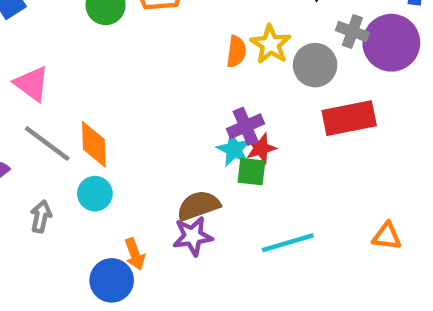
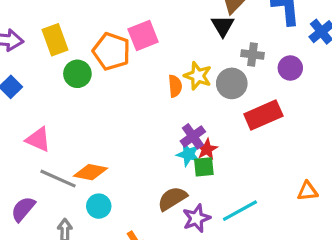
purple circle: (391, 43) -> (290, 68), moved, size x0.6
orange diamond: (94, 144) -> (91, 172), turned -64
purple star: (193, 236) -> (196, 218), moved

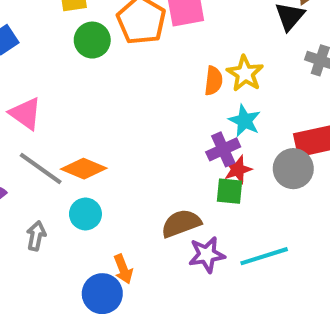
gray circle: (232, 83) -> (293, 169), moved
cyan star: (188, 154) -> (245, 121), moved

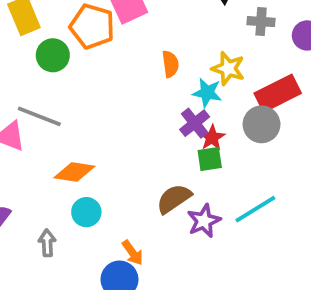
yellow star: (245, 74) -> (228, 68), moved
gray line: (41, 169) -> (39, 116), moved

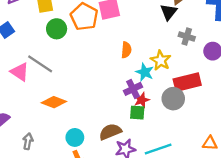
cyan circle: (86, 212) -> (75, 137), moved

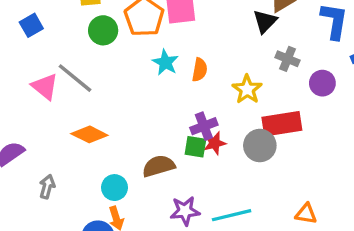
cyan star: (145, 72) -> (165, 62), moved
green square: (137, 113) -> (195, 147), moved
brown semicircle: (110, 132) -> (159, 166), moved

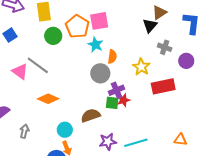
cyan star: (165, 62) -> (95, 45), moved
gray circle: (260, 145) -> (100, 73), moved

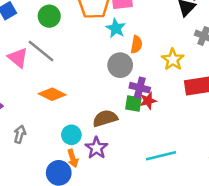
green circle: (53, 36) -> (49, 16), moved
purple cross: (117, 90) -> (140, 88), turned 35
purple star: (108, 142) -> (96, 148), moved, turned -30

